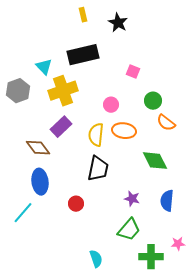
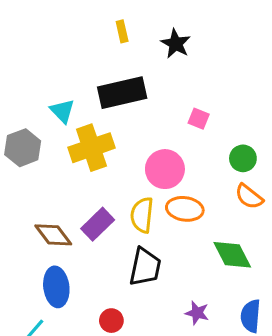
green circle: (153, 101) -> (243, 158), moved
pink circle: (111, 105) -> (165, 169), size x1.6
purple rectangle: (61, 127) -> (98, 224), moved

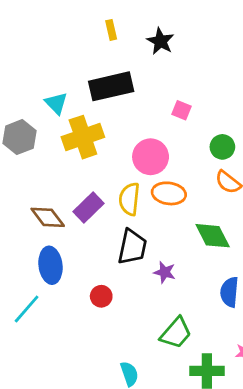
purple star: (197, 313) -> (165, 272), moved

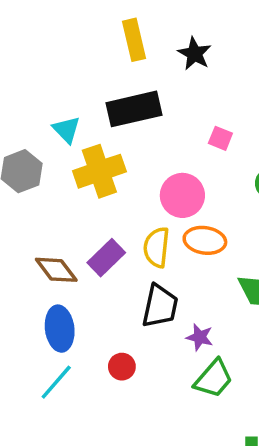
yellow rectangle: (111, 30) -> (134, 40), size x1.6
cyan line: (27, 309) -> (56, 382), moved
green trapezoid: (176, 333) -> (214, 379), moved

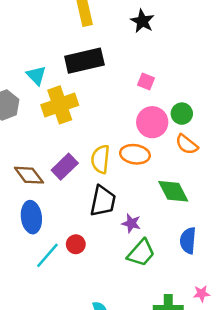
black star: (195, 54) -> (142, 21), moved
pink circle: (182, 195) -> (152, 122), moved
cyan line: (56, 382) -> (47, 255), moved

